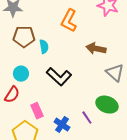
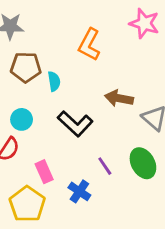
brown arrow: (96, 49) -> (119, 98), moved
green ellipse: (107, 105) -> (143, 163), turned 40
purple line: (87, 118) -> (105, 166), moved

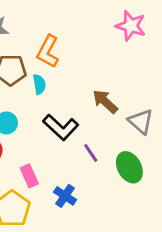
orange L-shape: (89, 45) -> (48, 51), moved
brown arrow: (119, 98) -> (105, 102), turned 32
purple line: (105, 166) -> (91, 153), moved

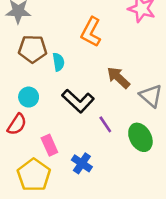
orange L-shape: (48, 51) -> (91, 32), moved

